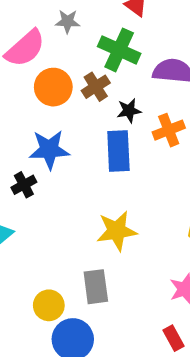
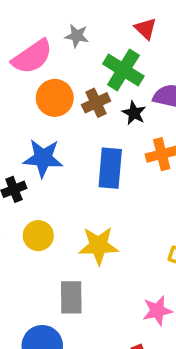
black star: (129, 111) -> (134, 113), moved, turned 30
yellow circle: (49, 305) -> (38, 236), moved

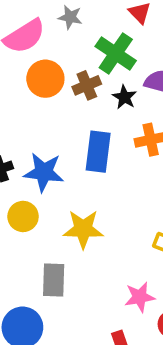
blue star: (43, 158) -> (44, 172), moved

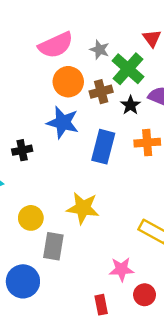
gray star: (70, 17) -> (100, 50), moved
blue star: (44, 172) -> (63, 123), moved
yellow circle: (23, 216) -> (31, 218), moved

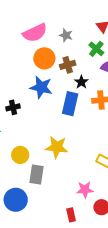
green cross: (128, 69) -> (96, 49), moved, size x0.7
black star: (131, 105) -> (81, 82), moved

